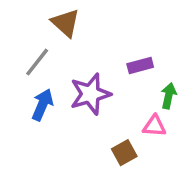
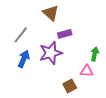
brown triangle: (66, 23) -> (51, 13), moved
purple rectangle: (140, 66) -> (65, 34), moved

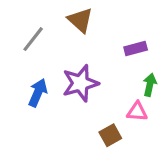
purple rectangle: (65, 34) -> (136, 49), moved
gray line: (21, 35) -> (33, 39), moved

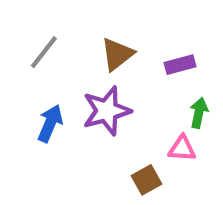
brown triangle: (80, 20) -> (117, 54), moved, turned 40

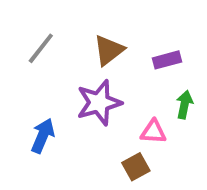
blue arrow: (50, 123) -> (43, 136), moved
pink triangle: (182, 148) -> (153, 132), moved

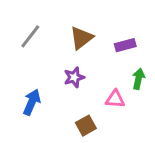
purple star: (99, 103) -> (74, 77), size x0.6
brown square: (136, 167) -> (86, 126), moved

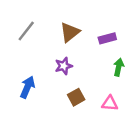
pink triangle: (115, 99) -> (110, 103), moved
brown square: (86, 126) -> (76, 97), moved

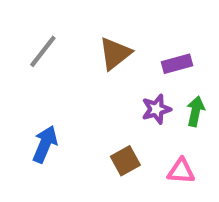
purple star: (64, 66) -> (156, 109), moved

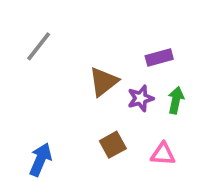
brown triangle: (115, 53) -> (104, 82), moved
blue arrow: (45, 144) -> (40, 160), moved

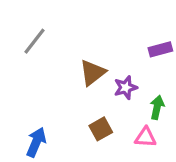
purple rectangle: (159, 58) -> (160, 49), moved
green arrow: (176, 100) -> (157, 107), moved

